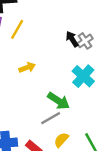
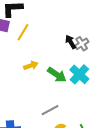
green arrow: (58, 101) -> (57, 75), moved

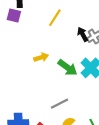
yellow line: (23, 32) -> (55, 18), moved

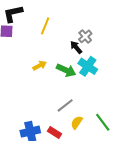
black arrow: (83, 34) -> (76, 47), moved

